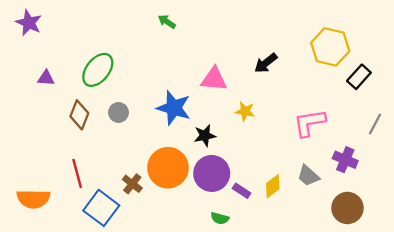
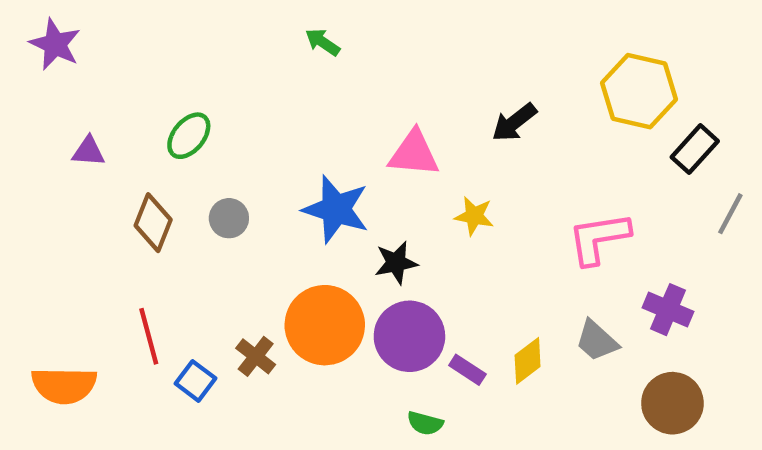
green ellipse: (98, 70) -> (189, 136), size x0.7
gray line: (375, 124) -> (730, 214), moved
blue square: (101, 208) -> (195, 381), moved, size x0.6

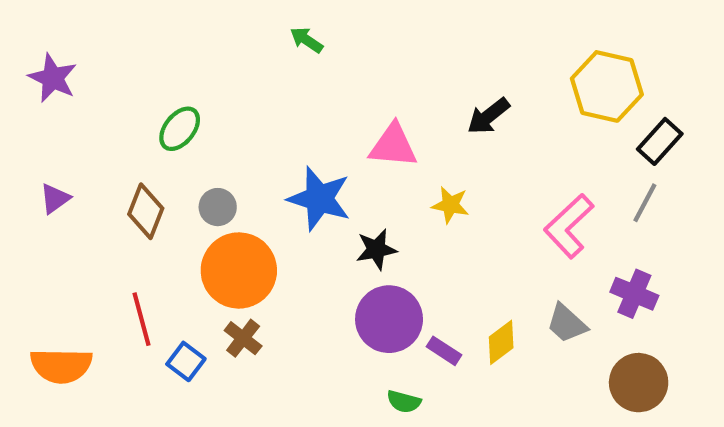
purple star: (55, 44) -> (53, 78), moved
purple triangle: (89, 151) -> (55, 199), moved, turned -40
gray line: (730, 214) -> (645, 203), moved
pink L-shape: (599, 238) -> (569, 226), turned -34
orange circle: (325, 325) -> (239, 270), moved

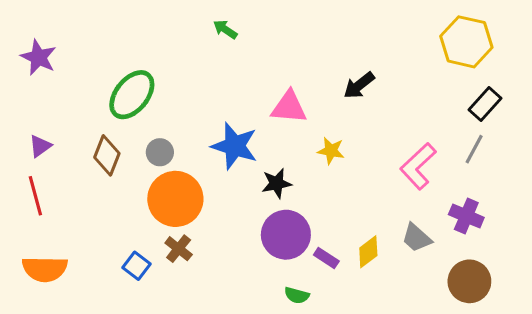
yellow hexagon: (607, 86) -> (466, 42), moved
green ellipse: (180, 129) -> (132, 95), size x1.5
red line: (142, 319) -> (35, 196), moved

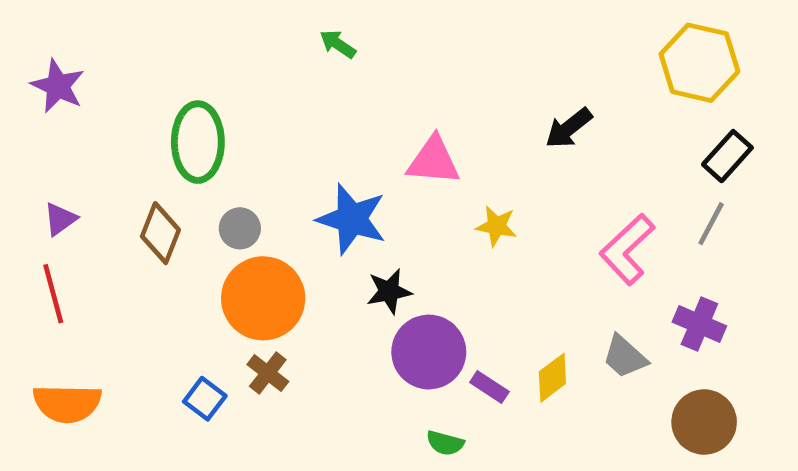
black arrow: (359, 85) -> (569, 128), moved
green ellipse: (132, 95) -> (198, 142), turned -39
black star: (277, 183) -> (389, 291), moved

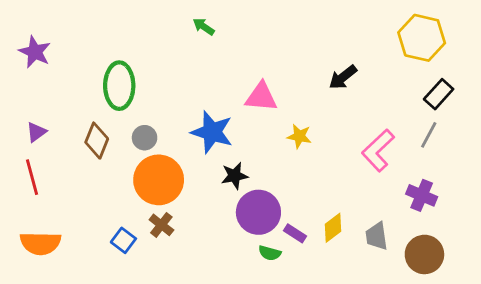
gray trapezoid: (625, 357) -> (377, 236), moved, turned 40
green semicircle: (445, 443) -> (270, 253), moved

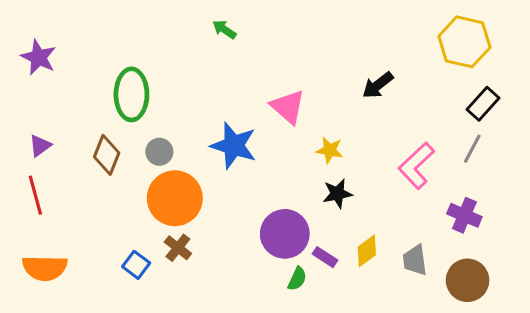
pink triangle: (261, 97) -> (288, 107), turned 36
black star: (235, 176) -> (337, 194), moved
green semicircle: (270, 253) -> (297, 279), turned -80

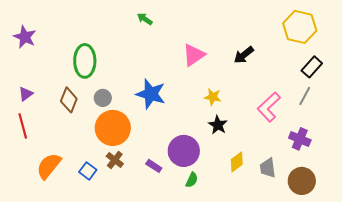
pink triangle: (288, 107) -> (194, 55), moved, turned 45
black star: (337, 194) -> (218, 125), turned -30
purple rectangle: (325, 257) -> (154, 166), moved
orange semicircle: (45, 268) -> (49, 166), moved, turned 128

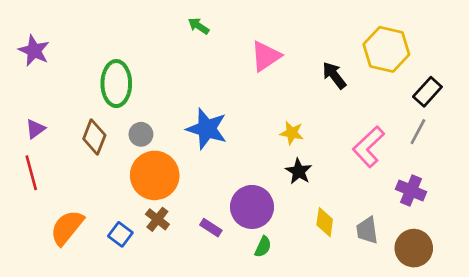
yellow hexagon: (300, 27) -> (386, 49), moved
pink triangle: (194, 55) -> (266, 56), moved
black arrow: (244, 55) -> (334, 75), turned 90
yellow diamond: (237, 162) -> (325, 222), turned -45

